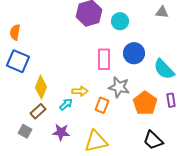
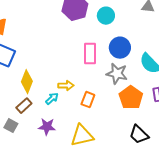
gray star: (119, 87) -> (117, 74), moved

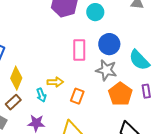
cyan arrow: (52, 99) -> (41, 95), turned 112

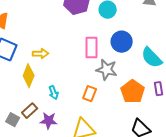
gray star: (106, 70) -> (107, 70), moved
yellow arrow: (55, 82) -> (41, 54), moved
brown rectangle: (13, 102) -> (30, 111), moved

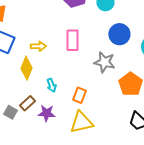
pink rectangle: (92, 48) -> (72, 40), moved
orange rectangle: (90, 94) -> (79, 95), moved

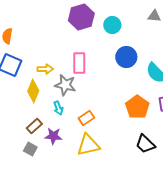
gray star: (104, 62) -> (65, 85), moved
orange rectangle: (79, 95) -> (86, 118), turned 35
gray square: (10, 112) -> (30, 149), moved

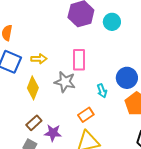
blue circle: (126, 57) -> (127, 78), moved
yellow arrow: (45, 69) -> (39, 59), moved
cyan arrow: (58, 108) -> (102, 91), moved

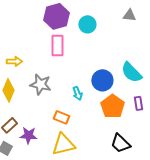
pink rectangle: (79, 60) -> (57, 45), moved
orange rectangle: (86, 115) -> (61, 117), turned 56

